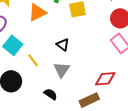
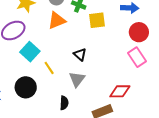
black semicircle: (50, 94) -> (64, 103), turned 56

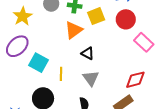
orange triangle: (57, 21) -> (74, 30), moved
red circle: (139, 32) -> (126, 19), moved
yellow line: (49, 68) -> (61, 74), turned 48

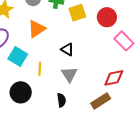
orange triangle: (74, 30) -> (37, 29), moved

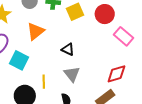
yellow line: (40, 69) -> (44, 82), moved

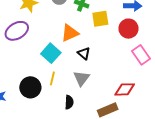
orange triangle: (36, 31) -> (70, 33), moved
cyan square: (19, 60) -> (51, 53), moved

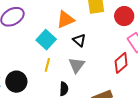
black circle: (30, 87) -> (16, 82), moved
red diamond: (125, 89) -> (121, 63), moved, turned -40

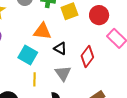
orange triangle: (65, 20) -> (42, 31), turned 42
red diamond: (121, 63) -> (87, 57), moved

